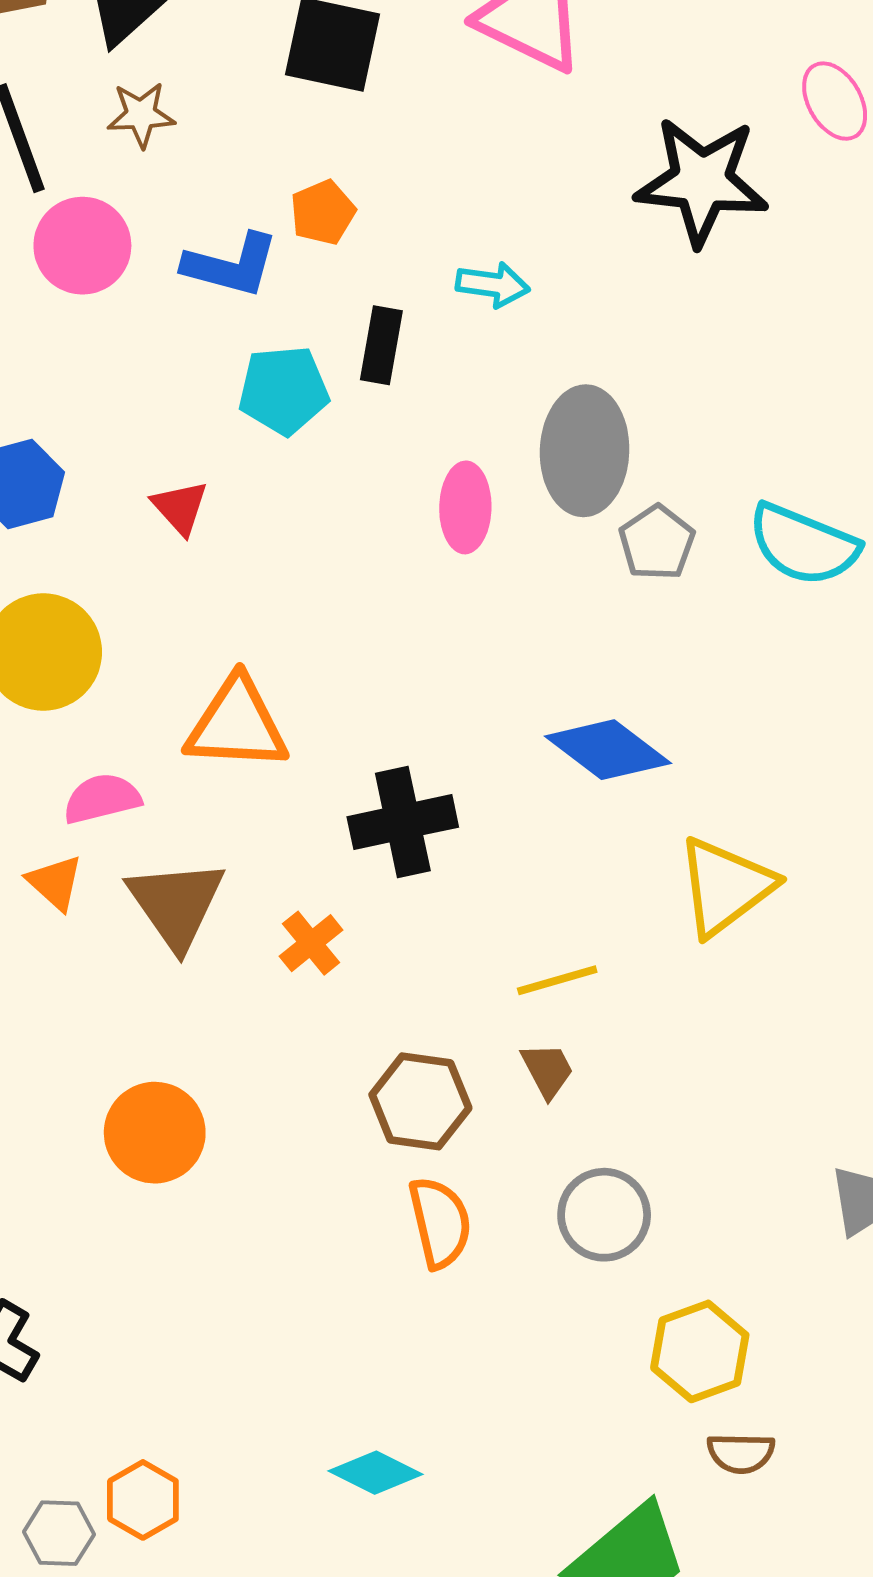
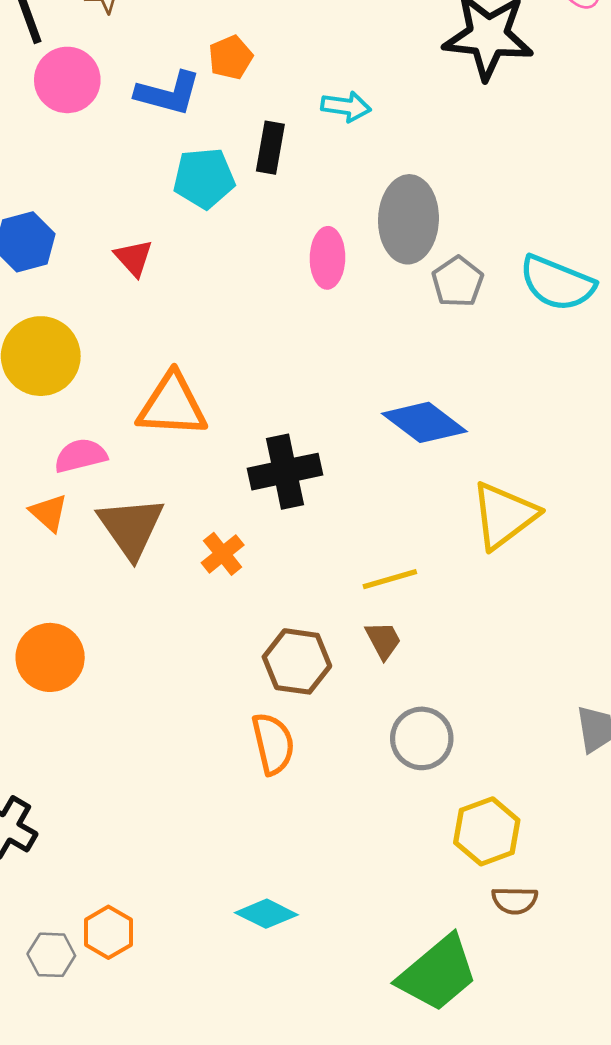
orange circle: (155, 1133) -> (50, 657), moved
orange semicircle: (440, 1223) -> (273, 744), moved

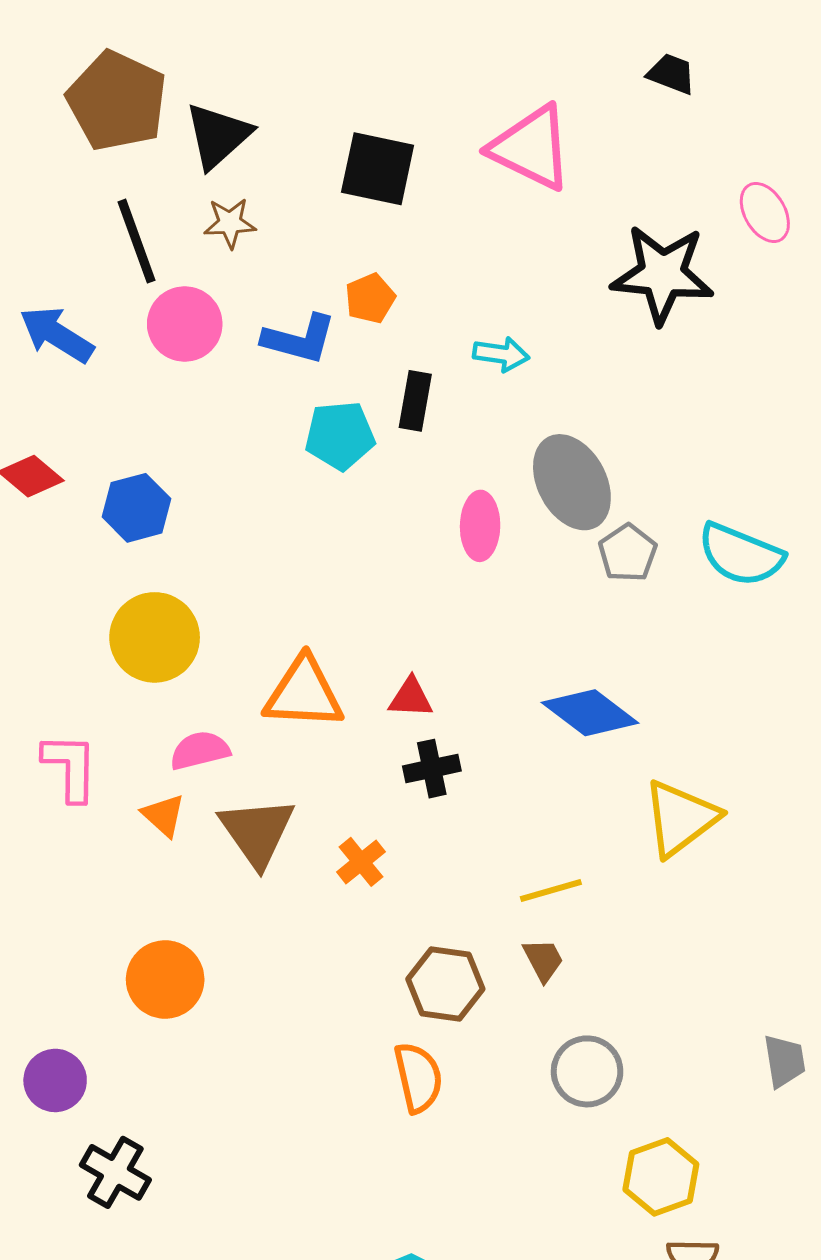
gray ellipse: (408, 219) -> (572, 482), turned -30
red triangle: (134, 258) -> (411, 698), moved, turned -45
black cross: (285, 472) -> (432, 769), size x0.7

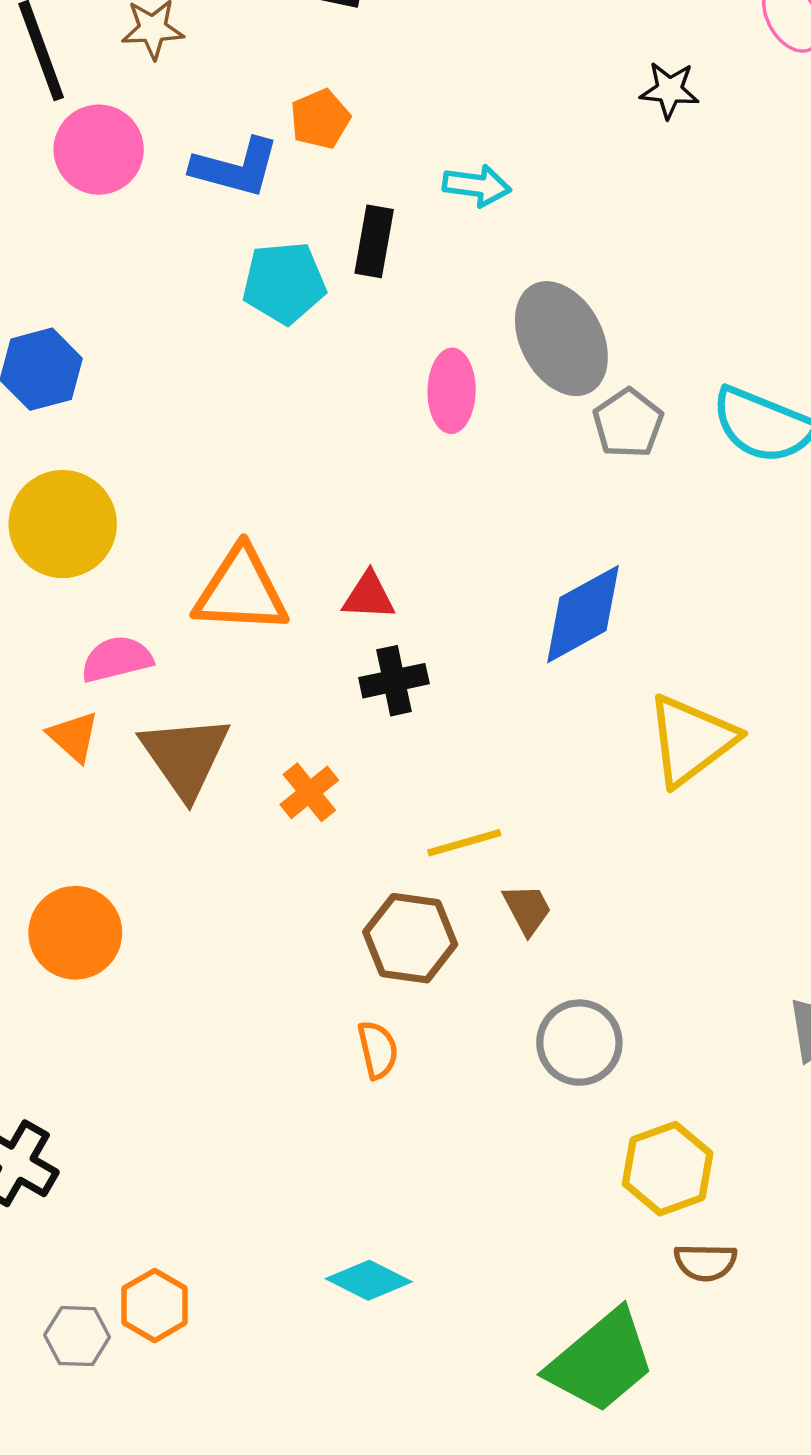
black star: (662, 274) -> (669, 90), size x0.5
blue diamond: (590, 713) -> (583, 614), turned -66
yellow line: (551, 891) -> (464, 843), moved
orange semicircle: (418, 1077) -> (378, 1050), size x0.7

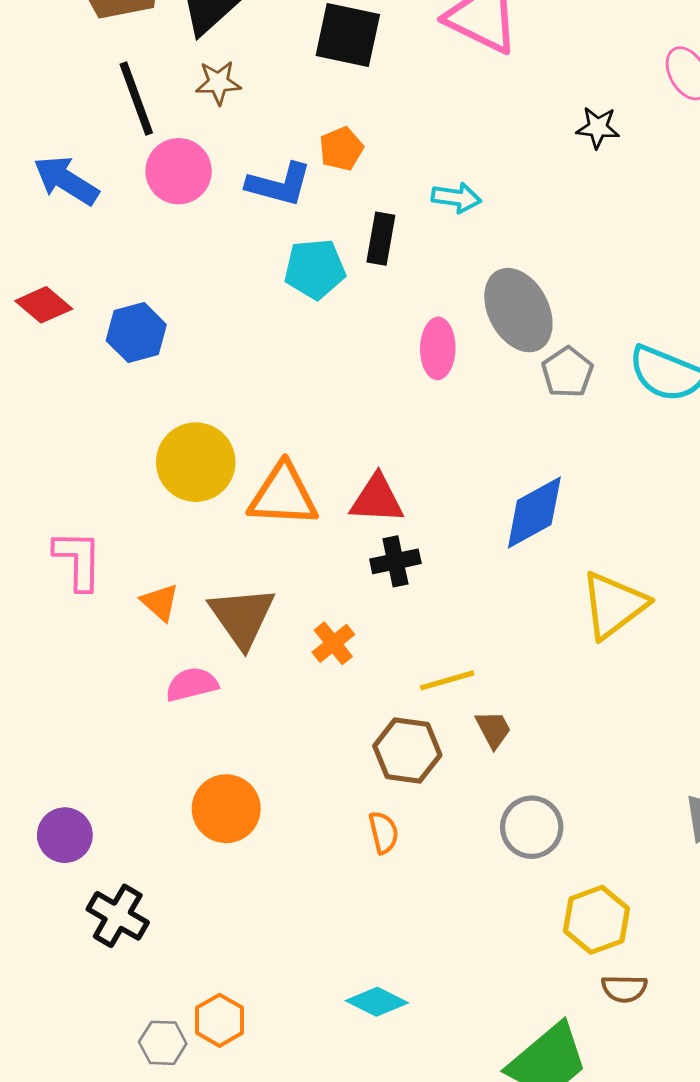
yellow circle: (63, 524) -> (196, 462), moved
red triangle: (369, 596) -> (377, 499), size x1.4
pink semicircle: (117, 659) -> (192, 684), moved
orange circle: (75, 933) -> (226, 809), moved

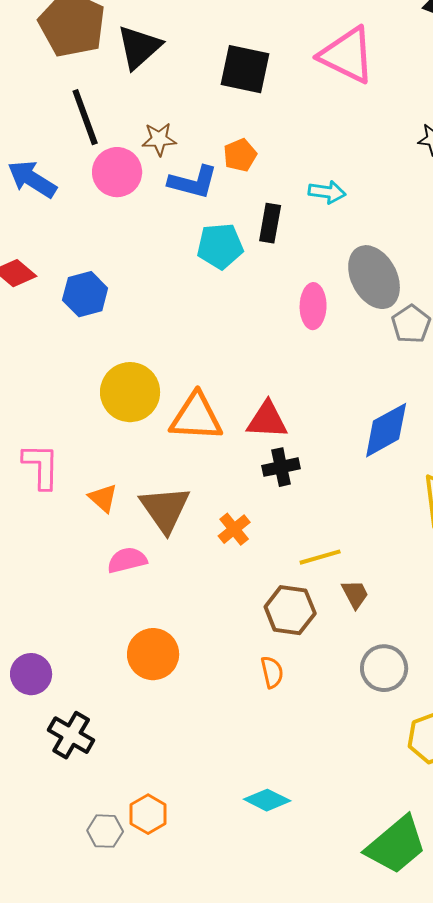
brown star: (218, 83) -> (159, 139), moved

